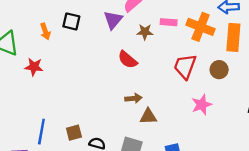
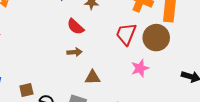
brown circle: (219, 70) -> (156, 38), size x1.6
brown arrow: (133, 98) -> (75, 52), moved

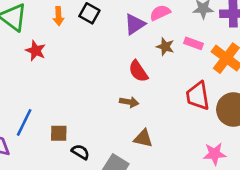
red trapezoid: (126, 34) -> (198, 96), turned -45
pink star: (140, 68) -> (215, 154), moved

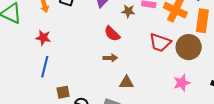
red star: (36, 51) -> (43, 38), moved
red trapezoid: (198, 96) -> (160, 43), turned -50
blue line: (24, 122) -> (45, 67), moved

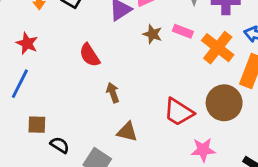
red semicircle: (112, 34) -> (90, 55), moved
red trapezoid: (160, 43) -> (179, 112), moved
brown arrow: (110, 58) -> (113, 93), turned -120

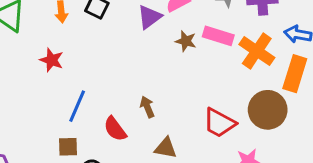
pink rectangle: (183, 31) -> (218, 36), size x1.4
red semicircle: (90, 55) -> (115, 129), moved
blue line: (20, 84) -> (77, 106), moved

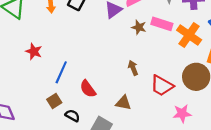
red star: (52, 60) -> (34, 51), moved
brown arrow: (147, 107) -> (133, 68), moved
brown square: (68, 147) -> (54, 101), turned -32

